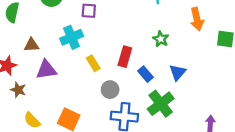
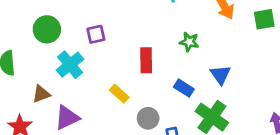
cyan cross: (72, 37) -> (70, 65), moved
red rectangle: (125, 57) -> (146, 60), moved

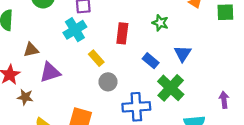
cyan cross: (70, 65) -> (75, 30), moved
gray circle: (148, 118) -> (108, 82), moved

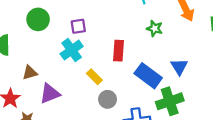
green star: (160, 23) -> (155, 28), moved
blue rectangle: (151, 61) -> (148, 76), size x1.6
green cross: (171, 88) -> (170, 101), turned 32

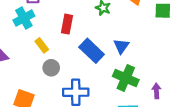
green cross: (170, 101) -> (126, 78), moved, turned 35

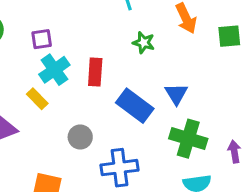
cyan cross: (24, 18) -> (54, 70), moved
yellow rectangle: (42, 45) -> (37, 99), moved

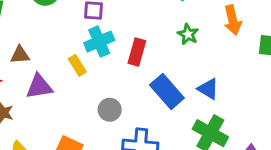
blue triangle: (176, 94) -> (208, 89), turned -40

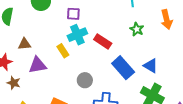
red rectangle: (137, 52) -> (103, 41), turned -72

